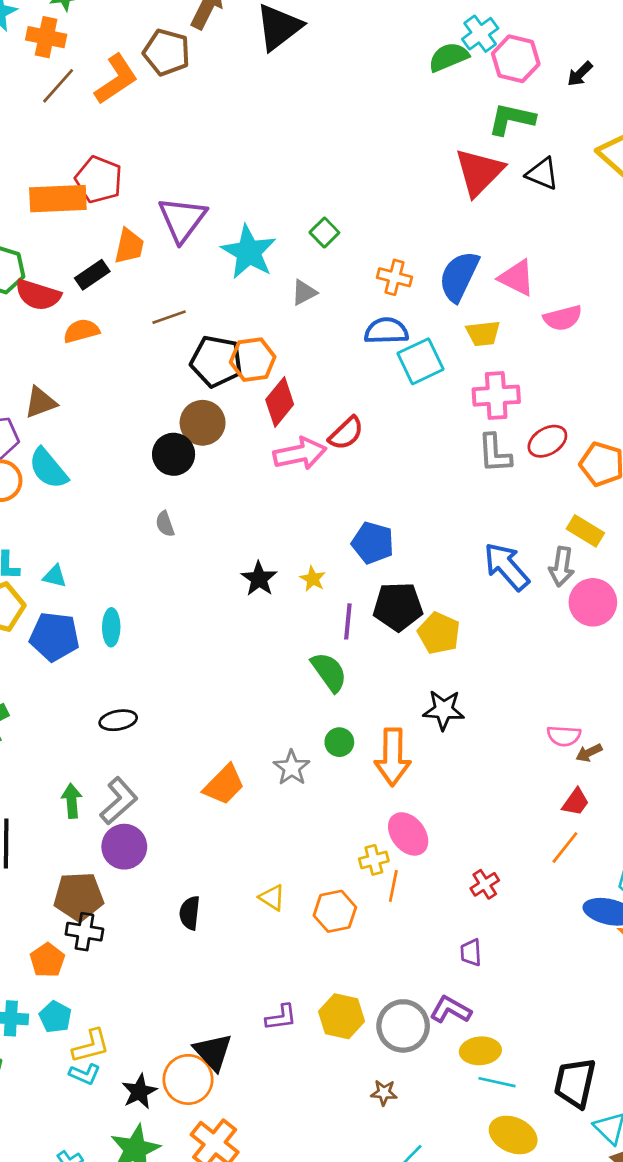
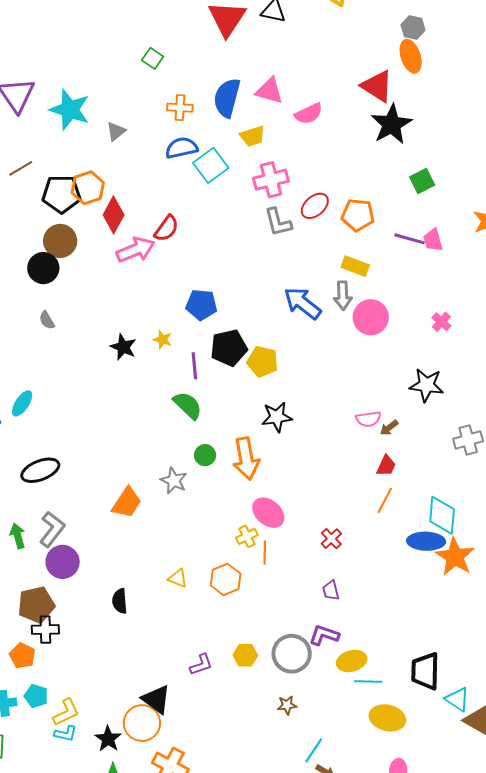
green square: (324, 232) -> (153, 58), moved
cyan ellipse: (111, 627) -> (22, 403), turned 44
black ellipse: (118, 720) -> (40, 470), size x1.4
yellow hexagon: (342, 1016) -> (245, 655), size x0.7

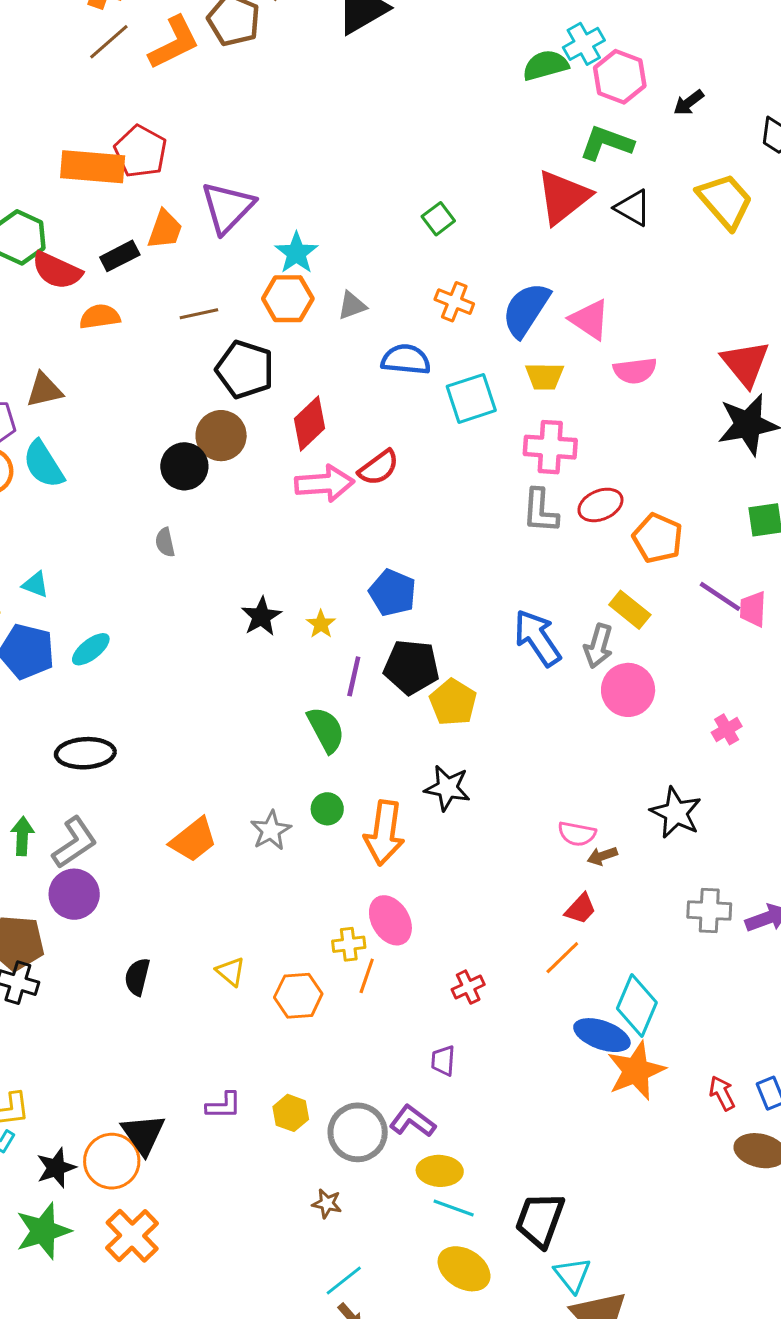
cyan star: (70, 110) -> (296, 253), size x0.7
blue semicircle: (182, 148) -> (406, 359), moved
orange hexagon: (88, 188) -> (288, 299), moved

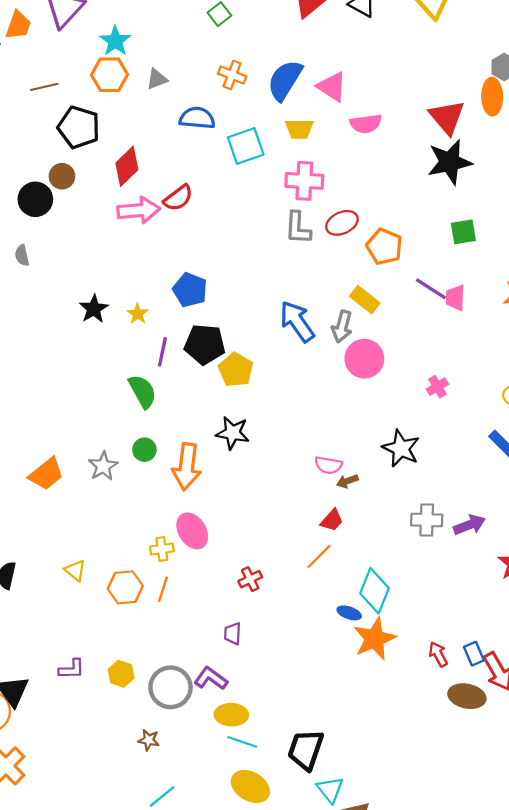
brown circle: (221, 436) -> (62, 176), size x0.7
orange line: (367, 976) -> (163, 589), moved
blue ellipse: (602, 1035) -> (349, 613), size x0.6

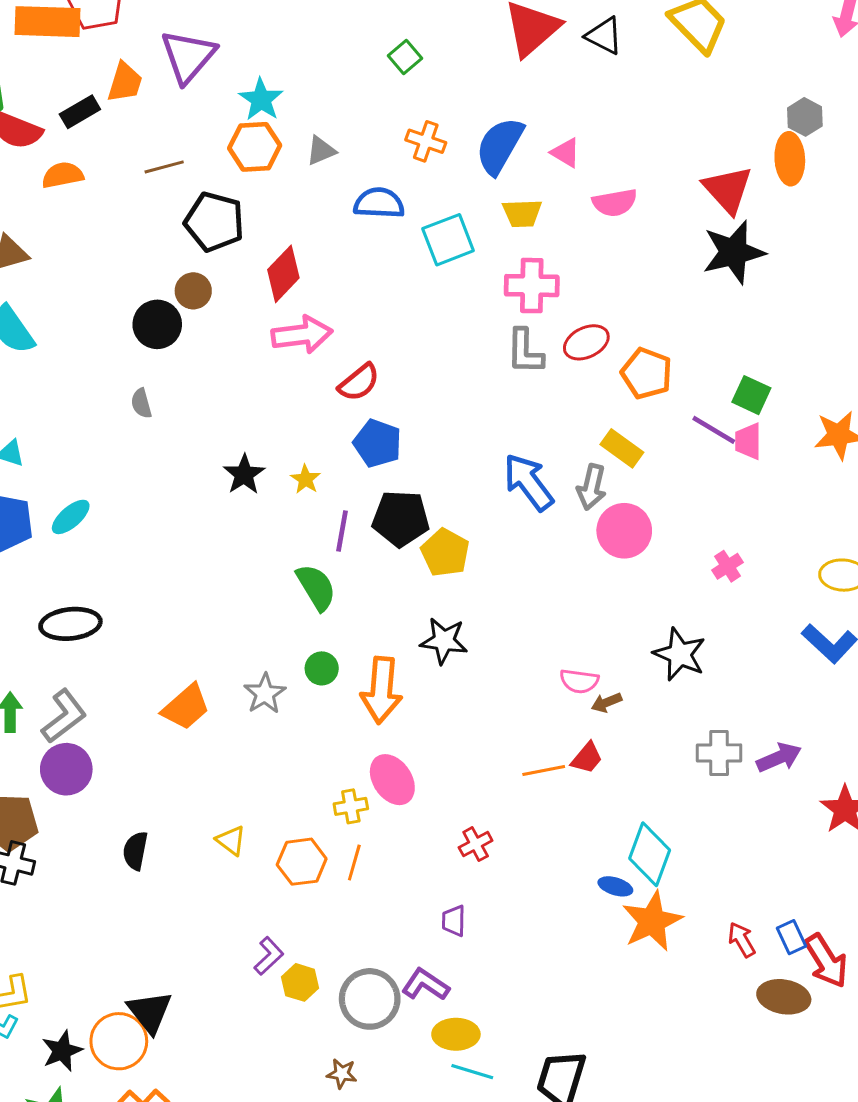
pink triangle: (332, 87) -> (566, 153), size x0.7
red semicircle: (178, 198) -> (359, 382), moved
green square: (463, 232) -> (751, 395), moved, turned 36
orange line: (319, 556) -> (544, 770), moved, turned 36
purple L-shape: (72, 669) -> (269, 956), moved, turned -40

